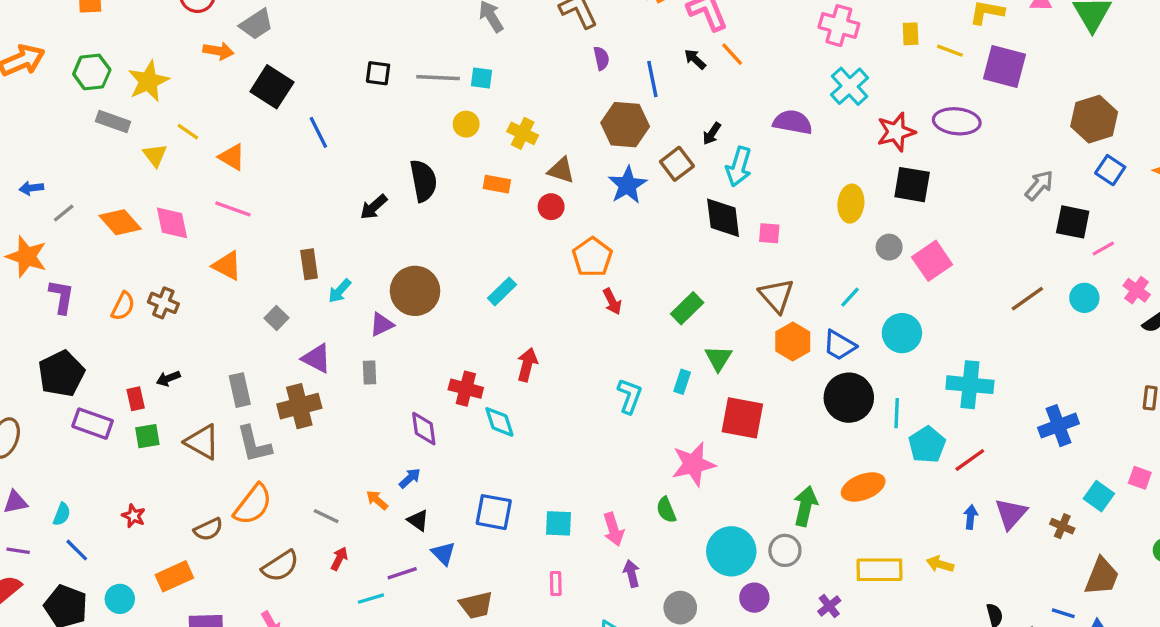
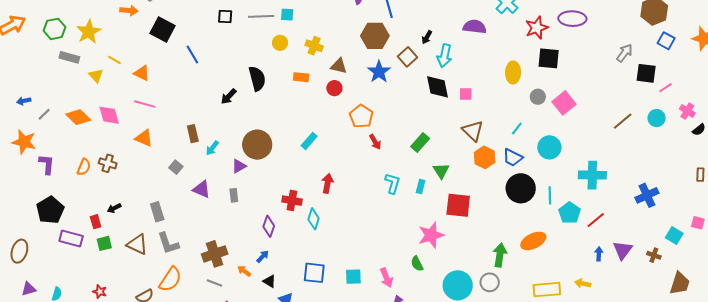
cyan L-shape: (630, 396) -> (392, 183), moved
brown cross: (299, 406) -> (215, 254), moved
cyan diamond: (499, 422) -> (314, 219), turned 40
purple diamond: (424, 429) -> (269, 226), turned 30

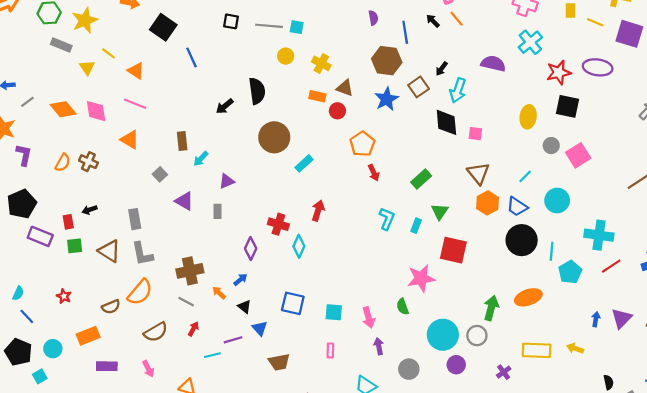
orange rectangle: (301, 77) -> (317, 96), moved
brown circle: (257, 145) -> (274, 137), moved
red line: (596, 220) -> (611, 266), moved

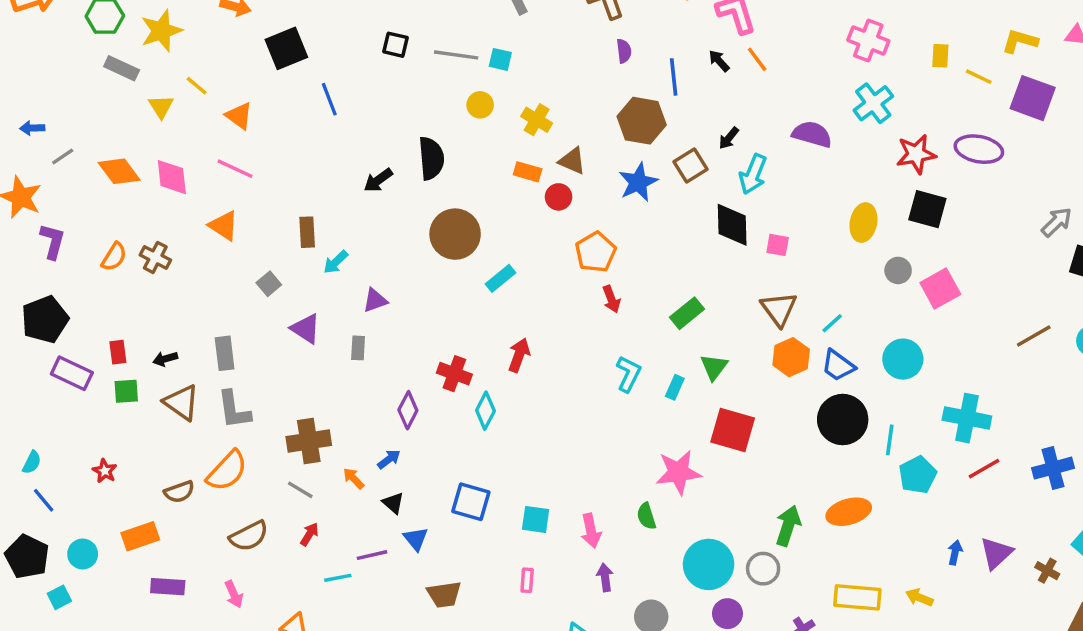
black square: (163, 27) -> (286, 48), turned 30
cyan line: (525, 176) -> (832, 323), moved
black arrow: (90, 210) -> (165, 359), moved

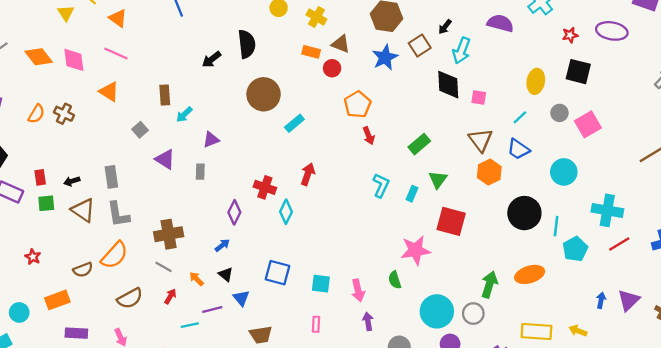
red star: (916, 154) -> (570, 35), size x0.6
cyan line: (832, 323) -> (520, 117), moved
blue trapezoid: (838, 365) -> (518, 149), moved
orange arrow: (354, 478) -> (196, 279), moved

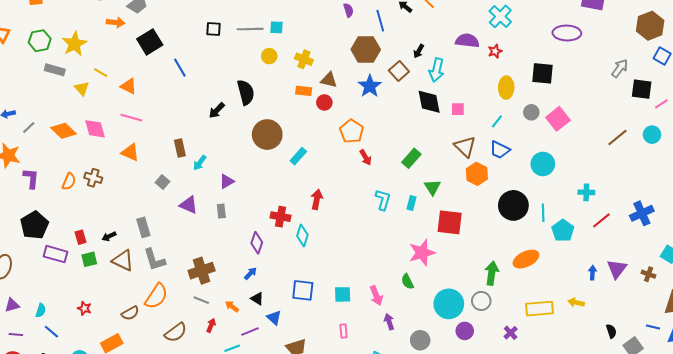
red star: (570, 35) -> (495, 51), moved
cyan cross: (607, 210) -> (586, 192), size x0.6

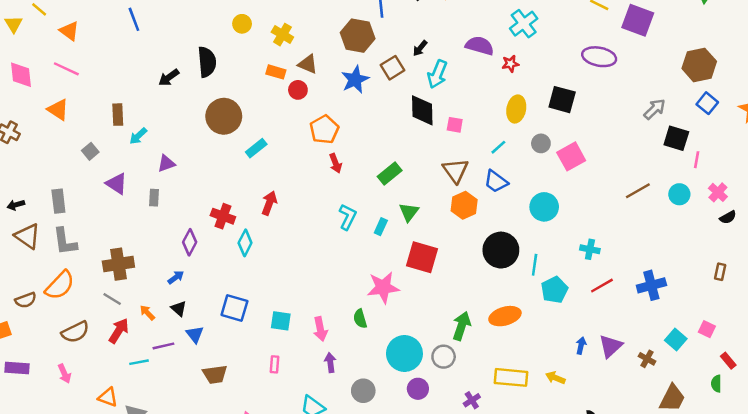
pink line: (661, 104) -> (697, 160), turned -56
red arrow: (211, 325) -> (119, 331), size x1.5

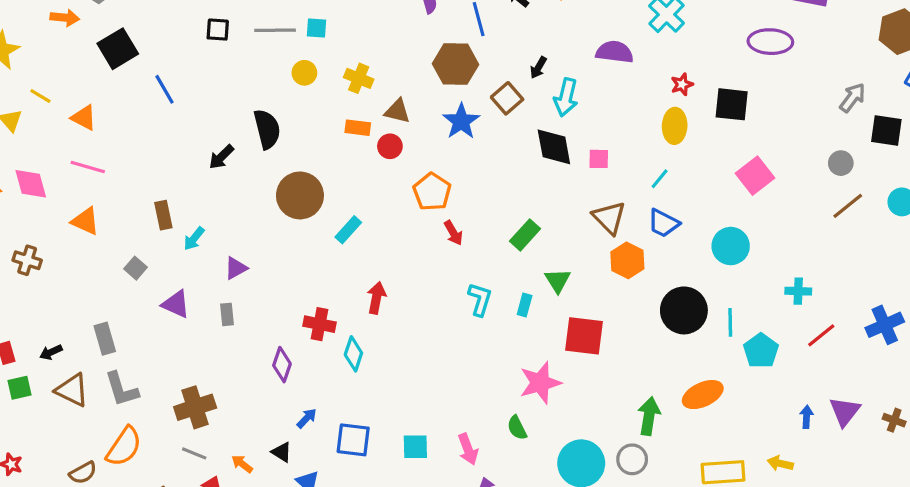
red star: (510, 64) -> (682, 84), moved
gray circle: (541, 143) -> (841, 163), moved
blue arrow: (176, 277) -> (307, 418), moved

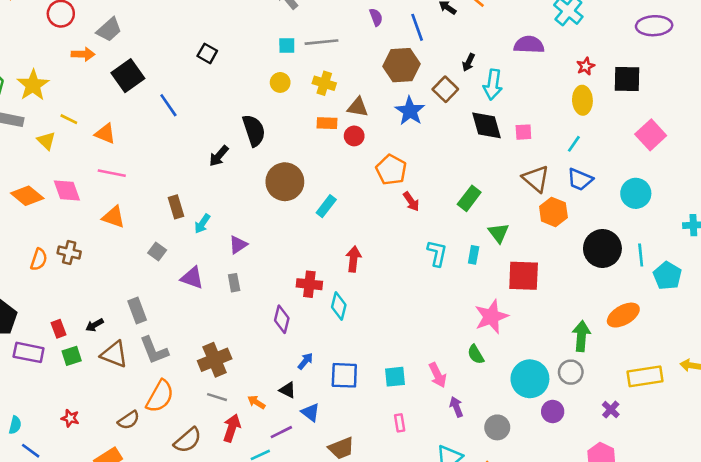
black square: (218, 30) -> (207, 53), turned 30
gray line: (275, 30) -> (321, 42), moved

